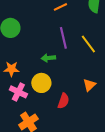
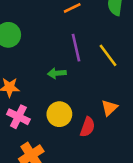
yellow circle: (41, 83) -> (59, 114), moved
red semicircle: (63, 101) -> (88, 127), moved

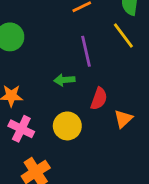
yellow line: (108, 55) -> (123, 35), moved
red semicircle: (88, 127) -> (99, 99), moved

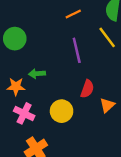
green arrow: (64, 80) -> (37, 74), moved

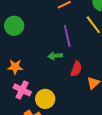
green arrow: (37, 74) -> (55, 56), moved
yellow circle: (62, 111) -> (45, 99), moved

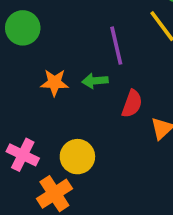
orange star: (15, 67) -> (54, 83), moved
pink cross: (22, 90) -> (23, 155), moved

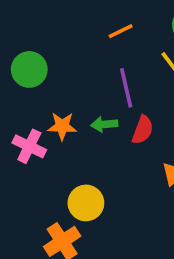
red semicircle: (132, 104) -> (143, 130), moved
pink cross: (23, 155) -> (29, 146), moved

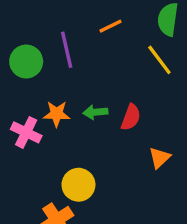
purple line: (126, 88) -> (67, 50), moved

